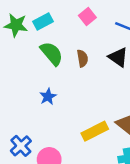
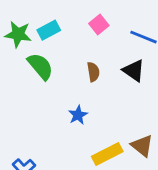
green semicircle: (52, 53) -> (40, 66), moved
blue star: (48, 97) -> (78, 115), moved

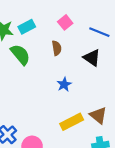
brown semicircle: (93, 72) -> (57, 48), moved
blue star: (78, 115) -> (64, 84), moved

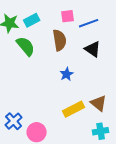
pink square: (65, 22) -> (68, 16), turned 32
blue line: (99, 32) -> (89, 23), moved, turned -42
brown semicircle: (57, 48) -> (60, 40), size x1.5

